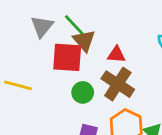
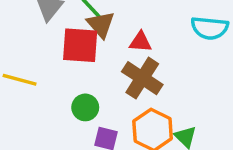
green circle: (83, 92) -> (85, 107), moved

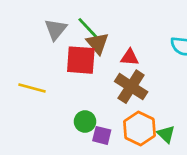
green circle: (85, 107) -> (85, 122), moved

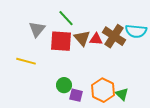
gray triangle: (56, 29) -> (37, 29), moved
brown triangle: (98, 43) -> (82, 38), moved
brown cross: (131, 87) -> (114, 36), moved

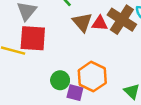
red square: (61, 41) -> (33, 38), moved
orange hexagon: (103, 90) -> (92, 77), moved

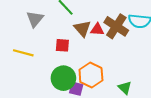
red square: (33, 38) -> (62, 45), moved, size x0.6
green circle: (60, 80) -> (63, 78), size x1.5

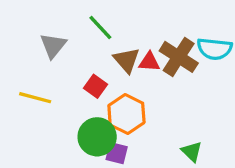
red square: (62, 45) -> (95, 86), turned 32
orange hexagon: (91, 75) -> (126, 114), moved

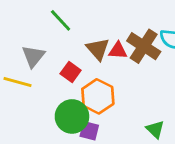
green line: (100, 28) -> (61, 20), moved
gray triangle: (53, 46) -> (33, 56), moved

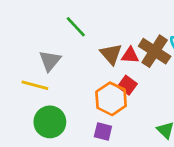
red square: (71, 72) -> (127, 85), moved
green circle: (72, 116) -> (50, 122), moved

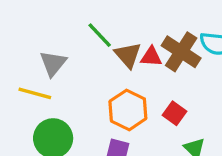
green line: (76, 27) -> (100, 35), moved
red square: (127, 85) -> (174, 113), moved

